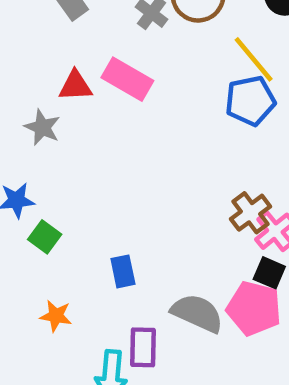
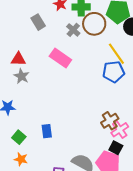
red triangle: (75, 86) -> (18, 59), moved
green square: (45, 237) -> (19, 137), moved
blue rectangle: (123, 271) -> (47, 131), moved

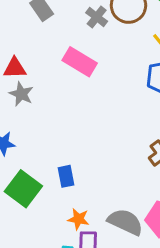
green square: (19, 137) -> (23, 189), size x1.6
orange star: (21, 159) -> (78, 219), moved

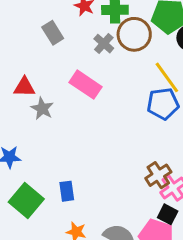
gray star: (21, 94) -> (42, 109), moved

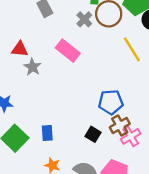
blue pentagon: (163, 104) -> (111, 102), moved
black square: (168, 214) -> (93, 134), moved

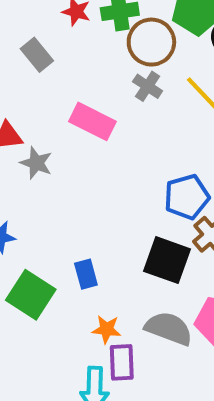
gray cross: (84, 19) -> (148, 86), moved
black square: (93, 134) -> (167, 260), size x1.6

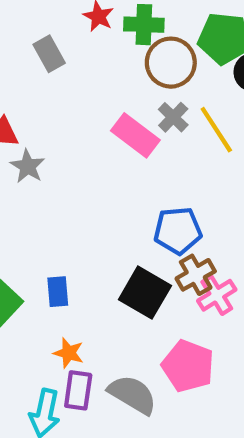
gray cross: (148, 86) -> (173, 117), moved
pink rectangle: (92, 121) -> (135, 135), moved
gray semicircle: (169, 328) -> (132, 395), moved

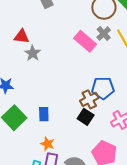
brown cross: (196, 275) -> (89, 99), moved
black square: (145, 293) -> (86, 117), size x0.7

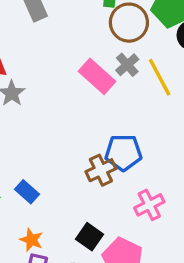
blue rectangle: (44, 114) -> (27, 192), turned -48
black square: (86, 117) -> (89, 237), moved

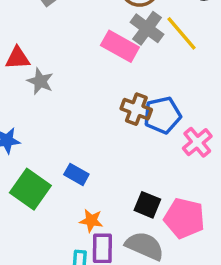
gray cross: (127, 65) -> (147, 28), size x1.4
brown cross: (101, 170) -> (136, 109), moved, turned -32
pink cross: (149, 205) -> (197, 142), moved

